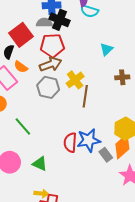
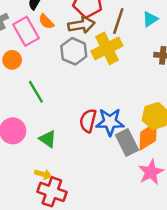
yellow cross: (75, 80) -> (107, 48), size x1.4
brown line: (85, 96) -> (118, 21), moved
gray rectangle: (106, 155) -> (127, 143), size x1.5

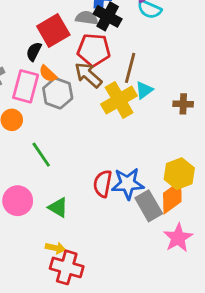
cyan triangle: (150, 19) -> (144, 90), moved
brown arrow: (81, 25) -> (88, 75), turned -125
pink rectangle: (26, 31) -> (26, 86), turned 48
gray hexagon: (74, 51) -> (58, 93), moved

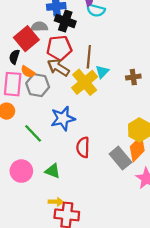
gray semicircle: (87, 18) -> (39, 27), moved
blue star: (128, 184) -> (63, 118), moved

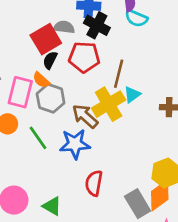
black semicircle: (14, 57) -> (50, 60), moved
brown arrow: (58, 68) -> (85, 116), moved
green line: (33, 133) -> (38, 138), moved

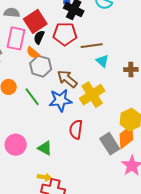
gray semicircle: (64, 27) -> (12, 13), moved
brown line: (119, 74) -> (92, 46), turned 70
pink rectangle: (20, 92) -> (16, 38), moved
cyan triangle: (132, 95) -> (102, 61), turned -40
yellow cross: (109, 104) -> (92, 95), moved

